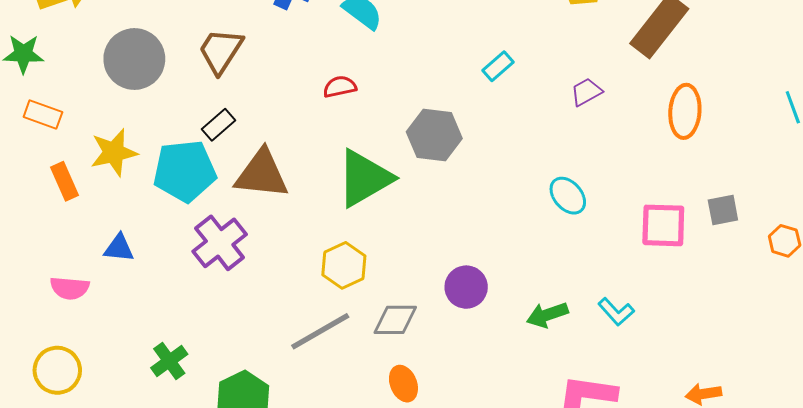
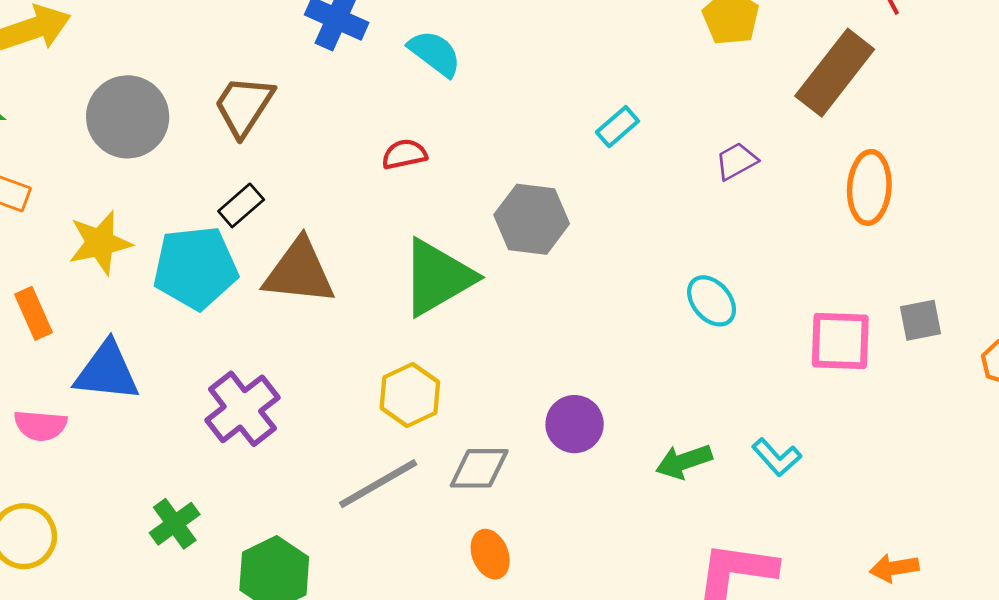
orange rectangle: (64, 181) -> (34, 313), moved
purple cross: (220, 243) -> (242, 409), moved
blue triangle: (119, 248) -> (107, 371), size x1.6

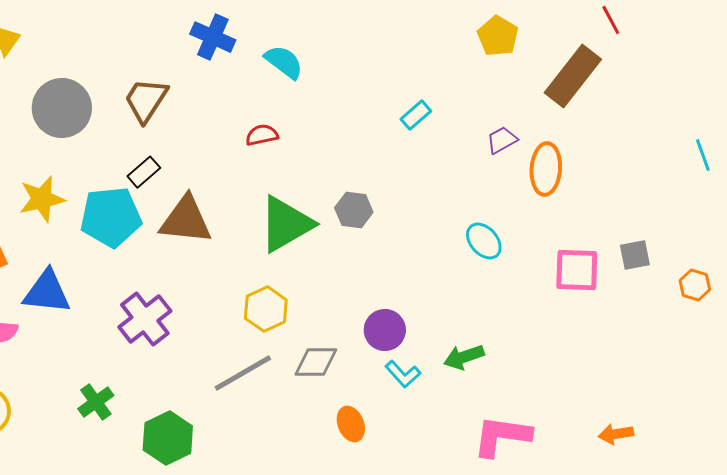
orange ellipse: (869, 187) -> (546, 169), moved
gray hexagon: (532, 219) -> (354, 210), moved, size x0.7
cyan L-shape: (777, 457) -> (403, 374), moved
orange ellipse: (490, 554) -> (351, 424), moved

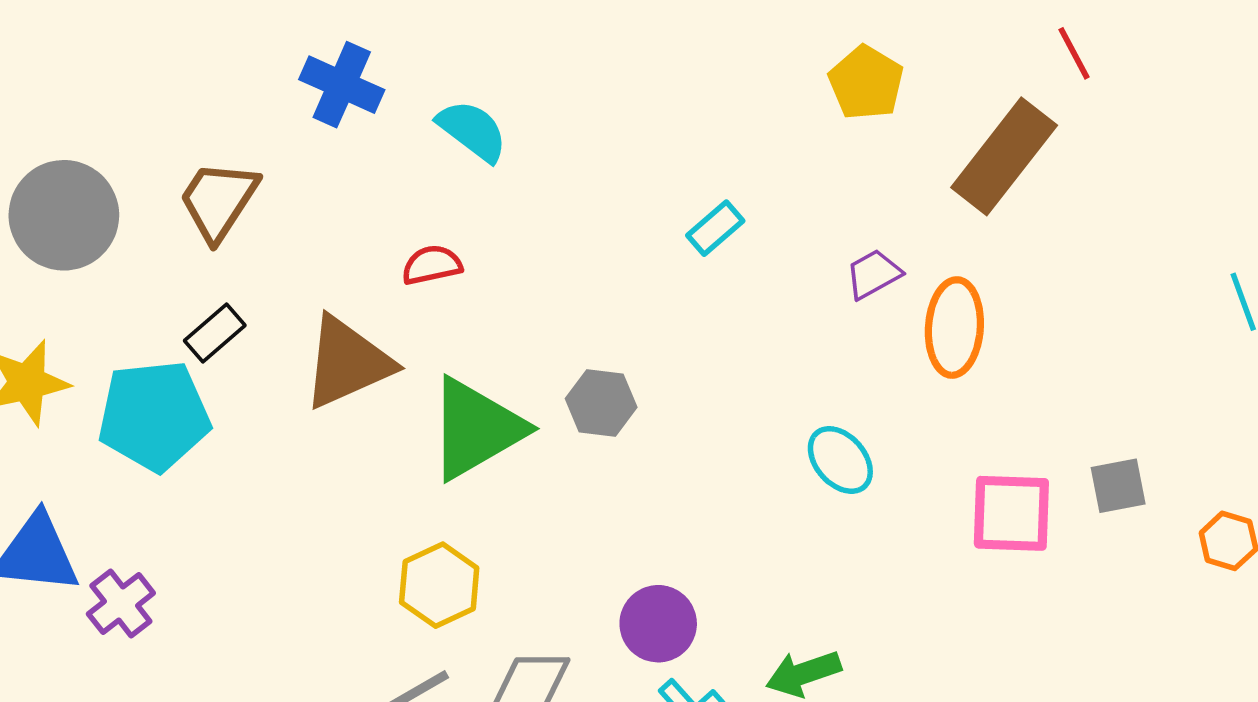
brown triangle: (186, 220) -> (347, 362), moved, turned -30
purple cross: (145, 319) -> (121, 603), moved, size x0.7

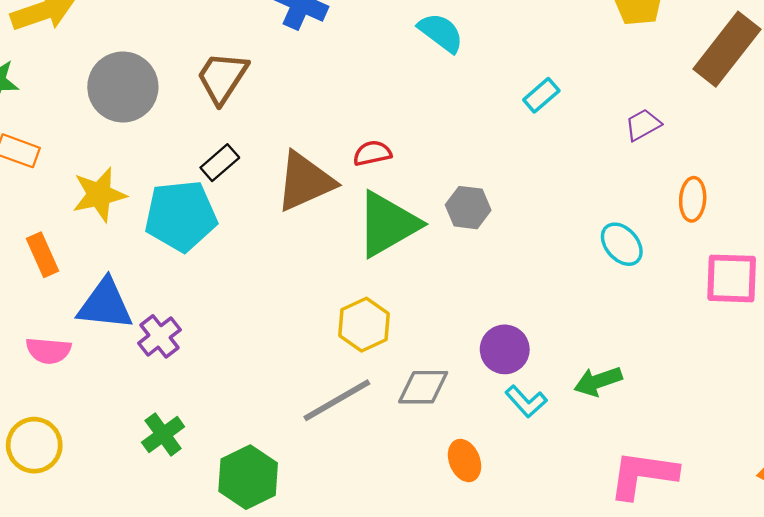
cyan semicircle: (472, 131) -> (441, 33), moved
red semicircle: (432, 265) -> (372, 153), moved
orange ellipse: (954, 328) -> (693, 199), moved, size x0.7

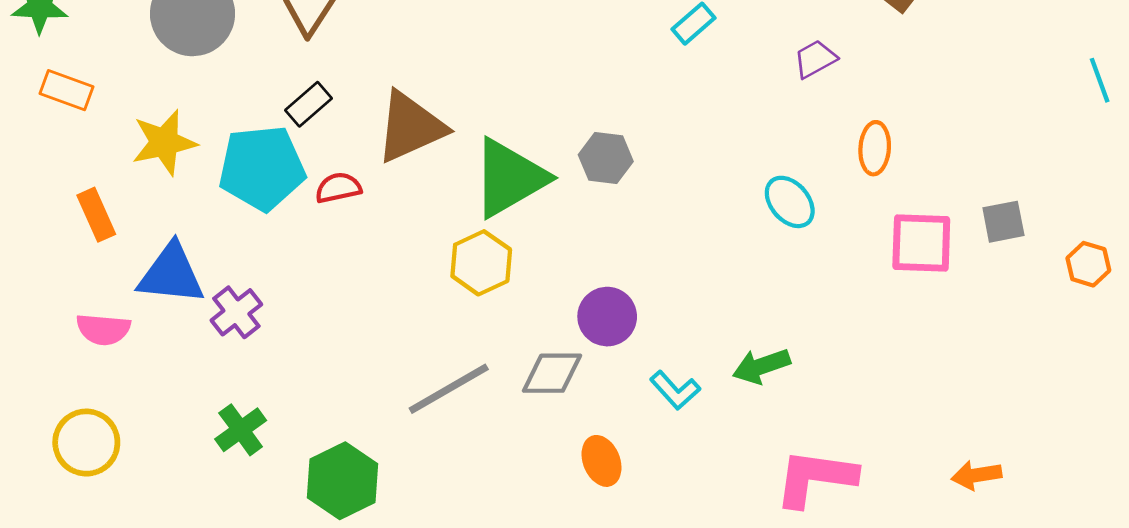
red semicircle: (372, 153) -> (338, 188), moved
yellow hexagon: (364, 325) -> (481, 263), moved
purple circle: (505, 349) -> (607, 317), moved

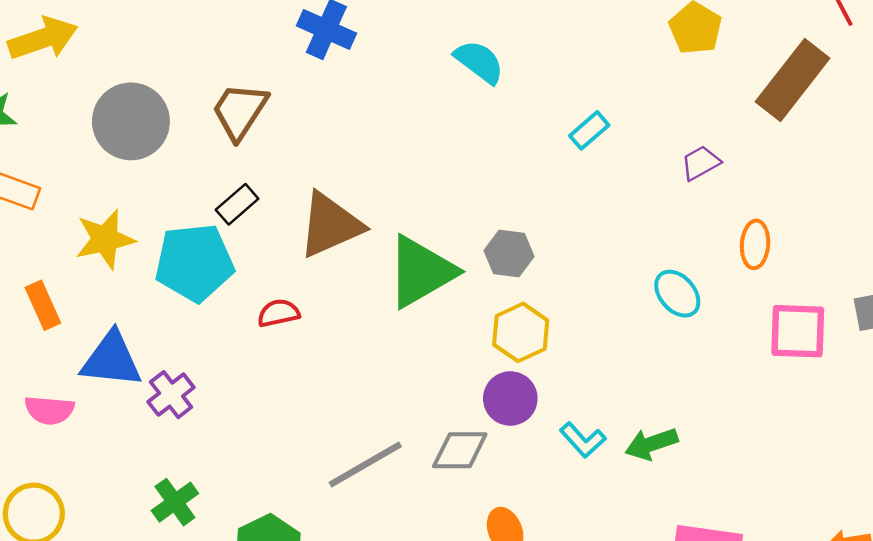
red semicircle: (338, 188) -> (279, 313), moved
yellow hexagon: (481, 263) -> (521, 332), moved
cyan L-shape: (675, 390) -> (583, 440), moved

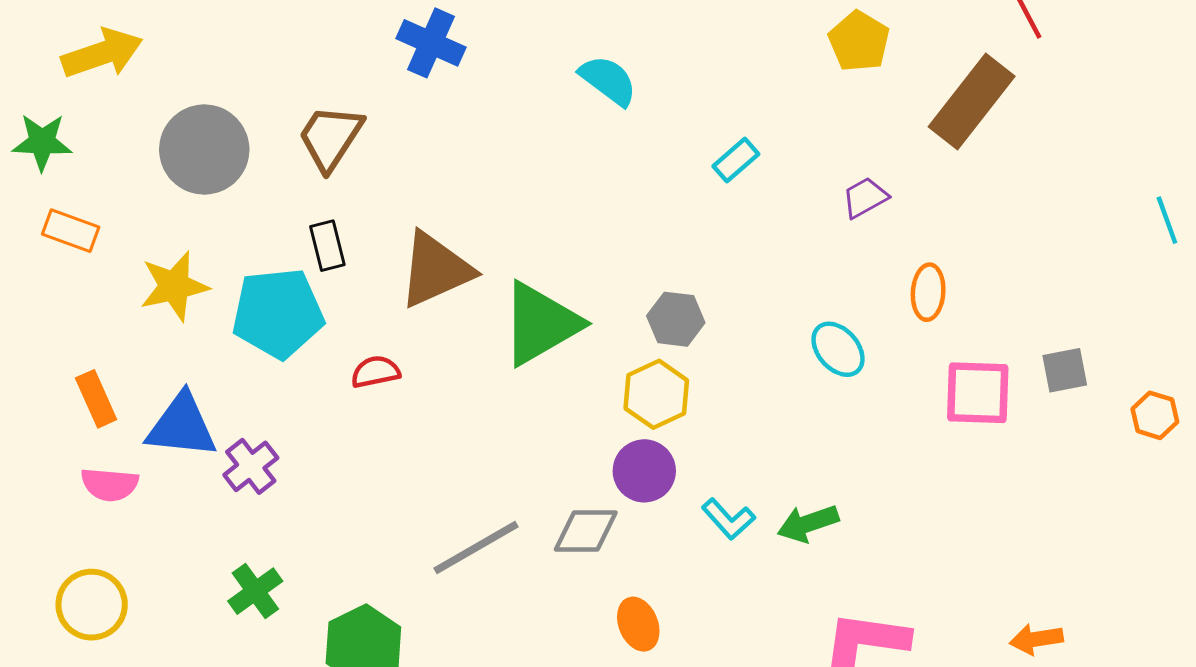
black rectangle: (237, 204) -> (327, 246), turned -63
gray hexagon: (509, 253) -> (676, 319), moved
orange rectangle: (43, 305) -> (96, 399), moved

